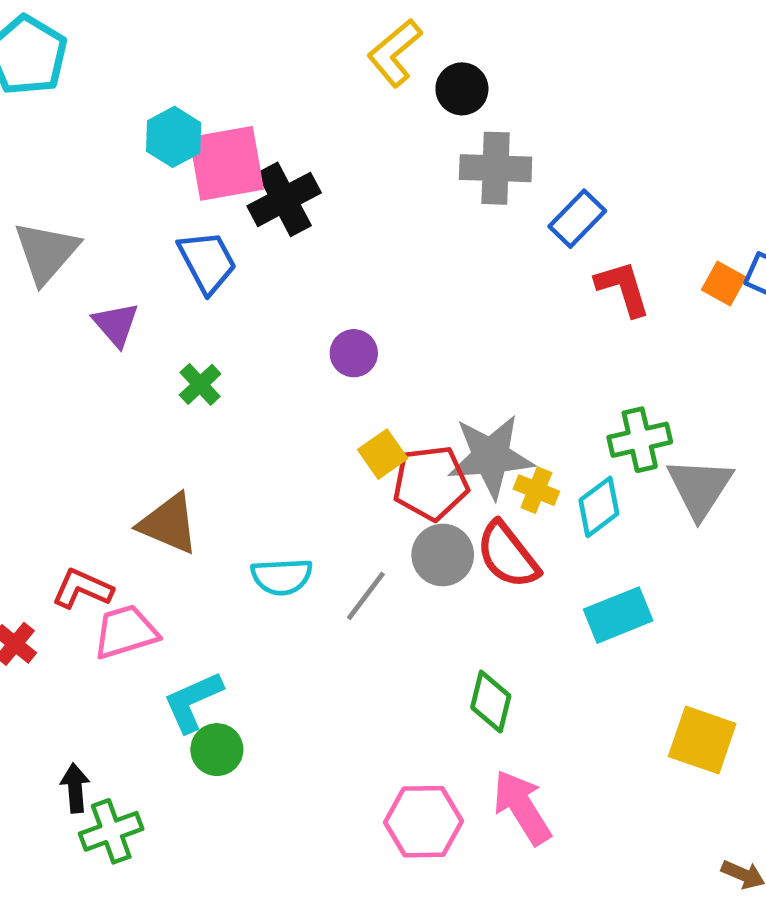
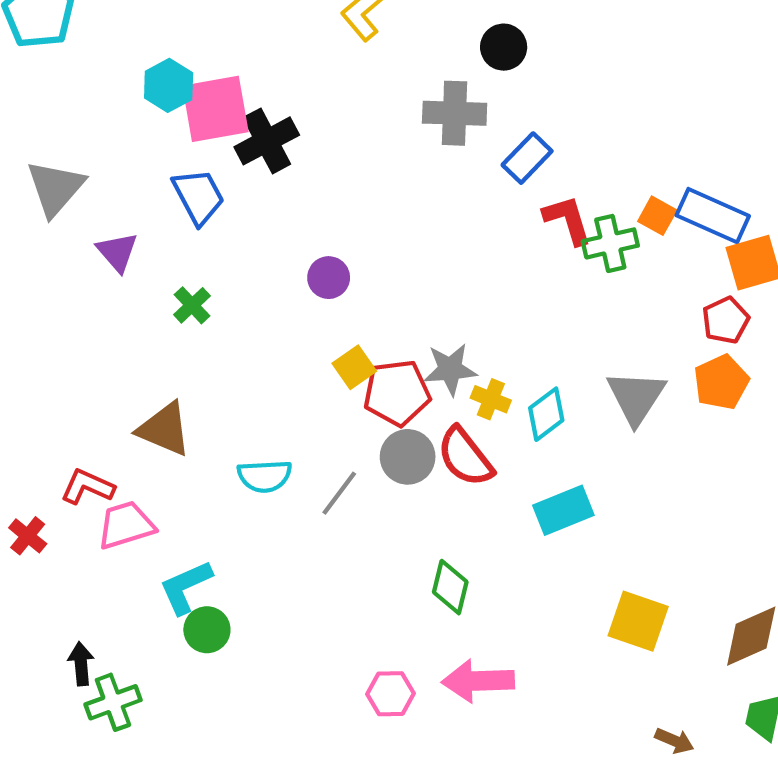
black circle: (462, 89) -> (504, 47), moved
green cross: (640, 440) -> (610, 243), moved
gray star: (491, 456) -> (450, 369), size x0.7
pink arrow: (522, 807) -> (478, 681), turned -60
pink hexagon: (423, 822) -> (390, 694), size x0.7

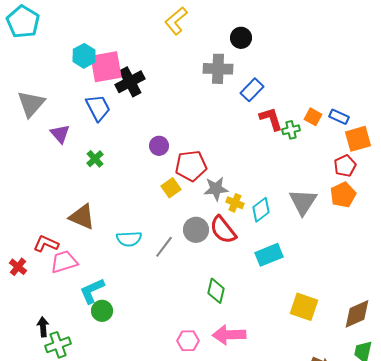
blue rectangle: (713, 216) -> (339, 117), size x0.6
green cross: (610, 243) -> (291, 130), size x0.7
red pentagon: (397, 393) -> (191, 166), moved

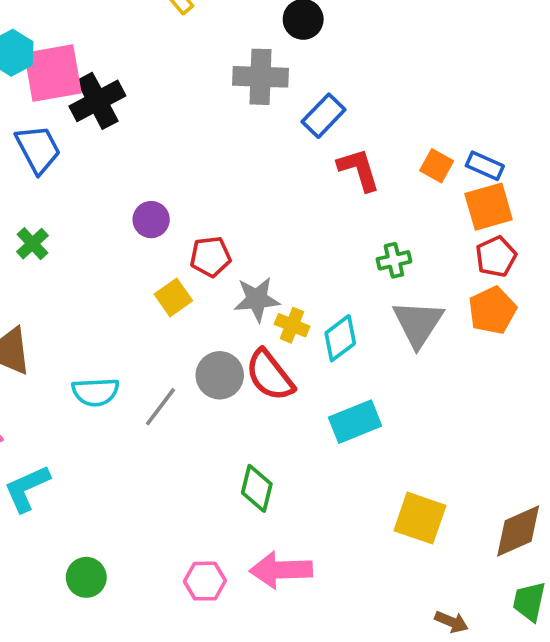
green cross: (291, 130) -> (394, 260), moved
orange square: (358, 139) -> (489, 207), moved
red pentagon: (191, 166) -> (210, 257), size x0.7
green circle: (102, 311) -> (86, 577), moved

